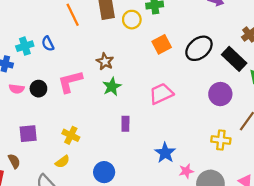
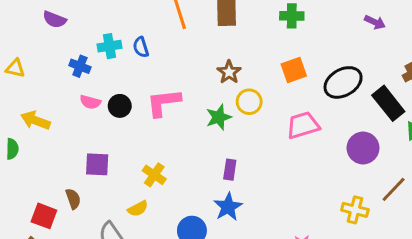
yellow circle: (132, 20) -> (249, 102), moved
brown star: (105, 61) -> (229, 72), moved
pink trapezoid: (161, 94) -> (303, 125), moved
blue star: (165, 153) -> (228, 207), moved

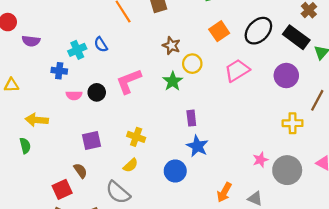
red square: (44, 216) -> (62, 189), turned -30

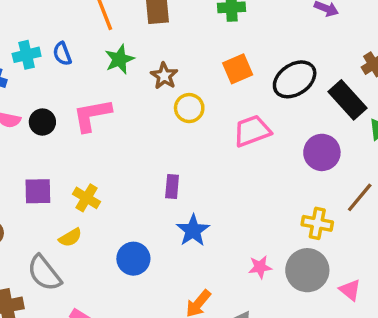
green star: (173, 81) -> (120, 59), moved
purple square: (91, 140) -> (38, 191), moved
blue star: (197, 146) -> (193, 230), moved
gray circle: (287, 170) -> (307, 270), moved

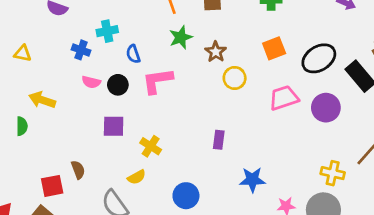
blue semicircle: (62, 54) -> (133, 54), moved
purple circle: (322, 152) -> (326, 108), moved
purple square: (38, 191) -> (114, 126), moved
blue star: (193, 230) -> (252, 180), moved, turned 30

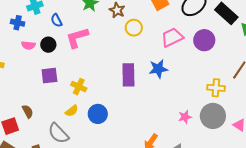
purple rectangle: (219, 140) -> (128, 75), size x1.6
blue star: (252, 180) -> (158, 69), moved
blue circle: (186, 196) -> (98, 114), moved

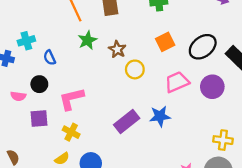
pink L-shape: (77, 38) -> (71, 99), moved
pink semicircle: (28, 45) -> (18, 96), moved
purple rectangle: (128, 75) -> (127, 121), turned 50

